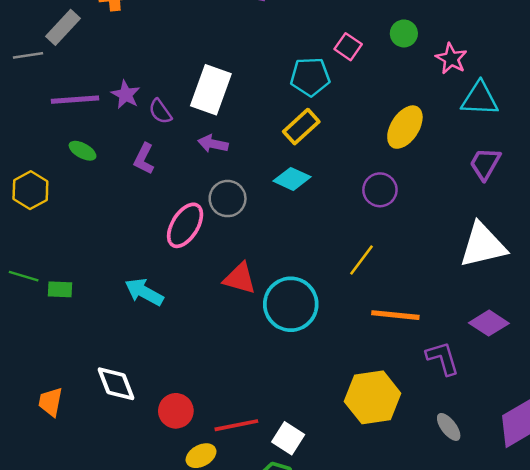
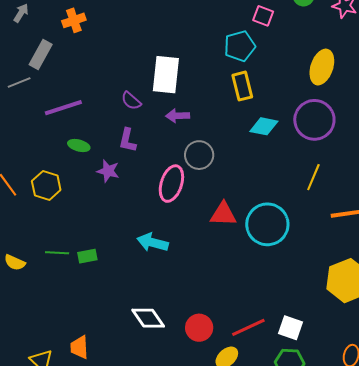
purple star: (126, 95) -> (108, 171), moved
yellow rectangle: (301, 127) -> (242, 86), turned -48
cyan diamond: (292, 179) -> (264, 126), moved
purple circle: (380, 190) -> (314, 120), size x1.5
orange trapezoid: (50, 402) -> (79, 347), moved

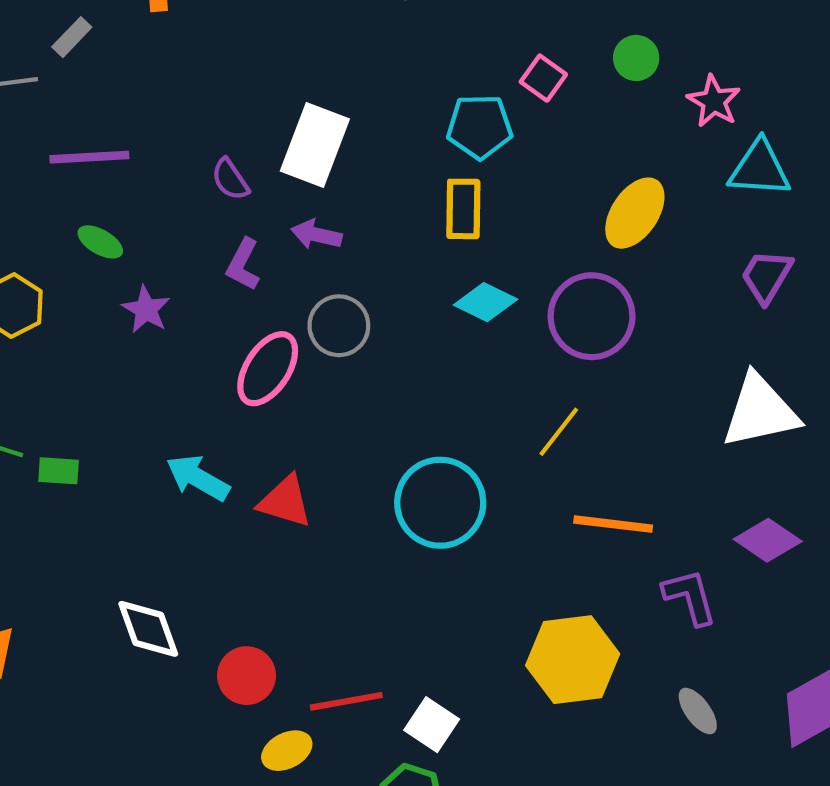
gray rectangle: (41, 54) -> (72, 37), size x0.7
purple L-shape: (128, 140) -> (243, 264), moved
red triangle: (223, 214) -> (285, 501), moved

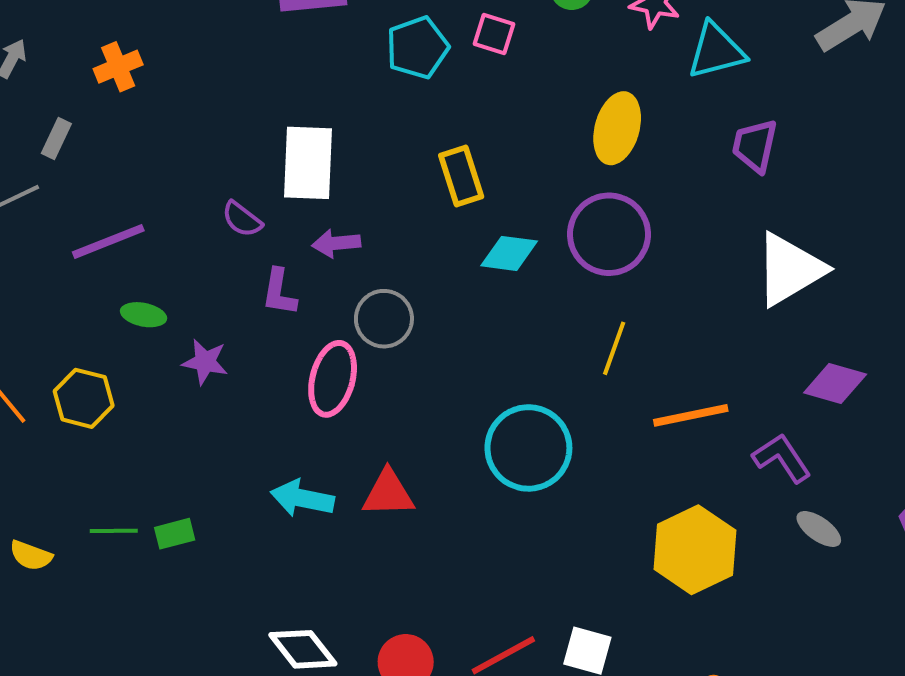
cyan pentagon: (480, 127) -> (418, 48), moved
gray ellipse: (698, 711) -> (819, 529), moved

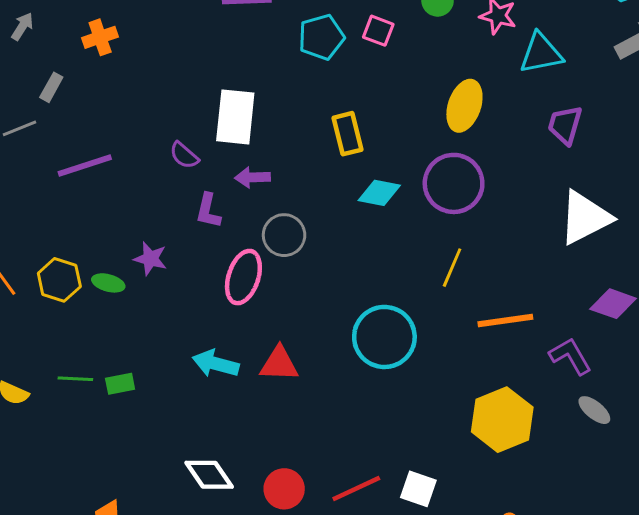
green ellipse: (144, 315) -> (108, 283), moved

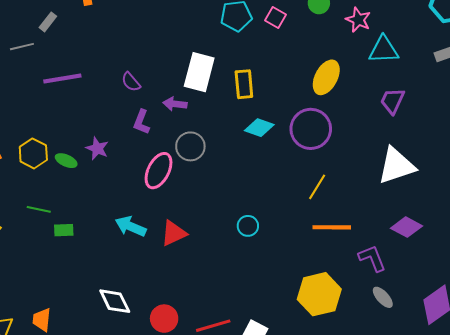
white rectangle: (235, 117) -> (199, 72), moved
yellow line: (452, 268) -> (317, 187), moved
cyan circle: (384, 337) -> (248, 226), size x0.5
red triangle: (279, 364) -> (174, 233), turned -36
green line: (75, 379) -> (39, 209), moved

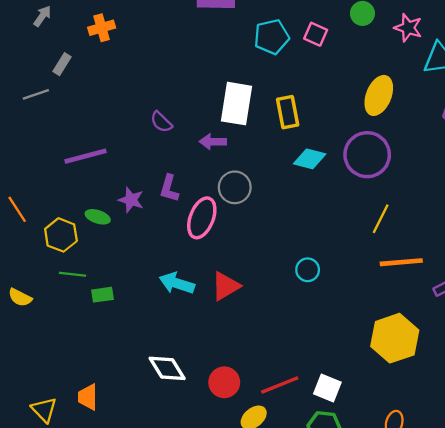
purple line: (62, 78) -> (85, 156), moved
purple L-shape: (141, 122) -> (169, 188), moved
yellow hexagon: (33, 153) -> (61, 235), moved

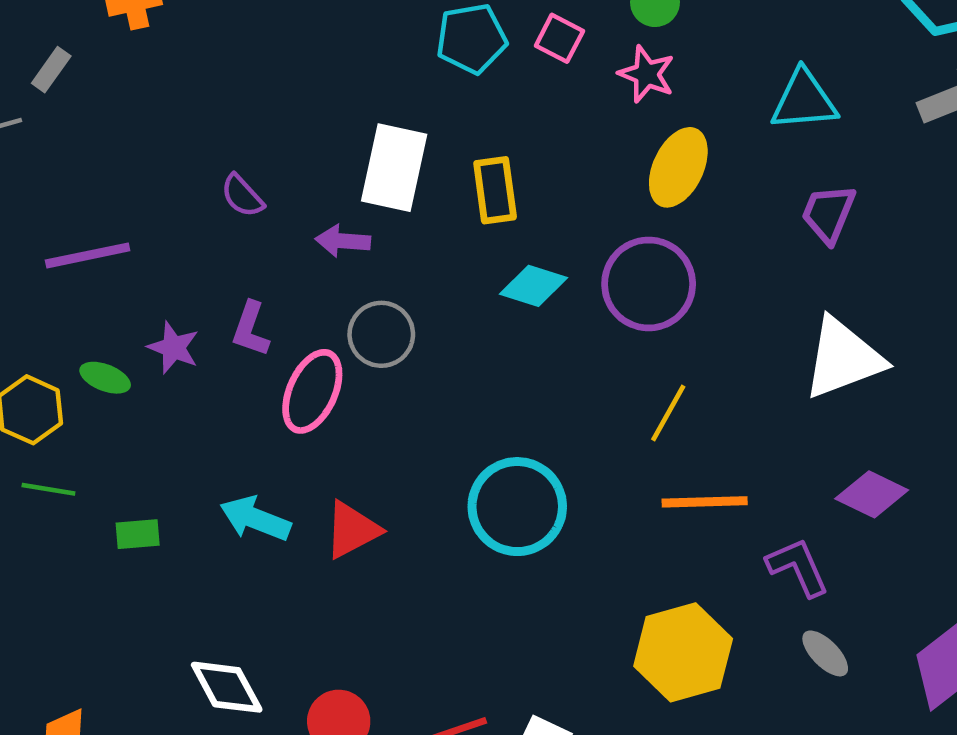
pink star: (408, 28) -> (647, 74), moved
cyan circle: (308, 270) -> (517, 507), size x2.0
green rectangle: (103, 295) -> (138, 534), moved

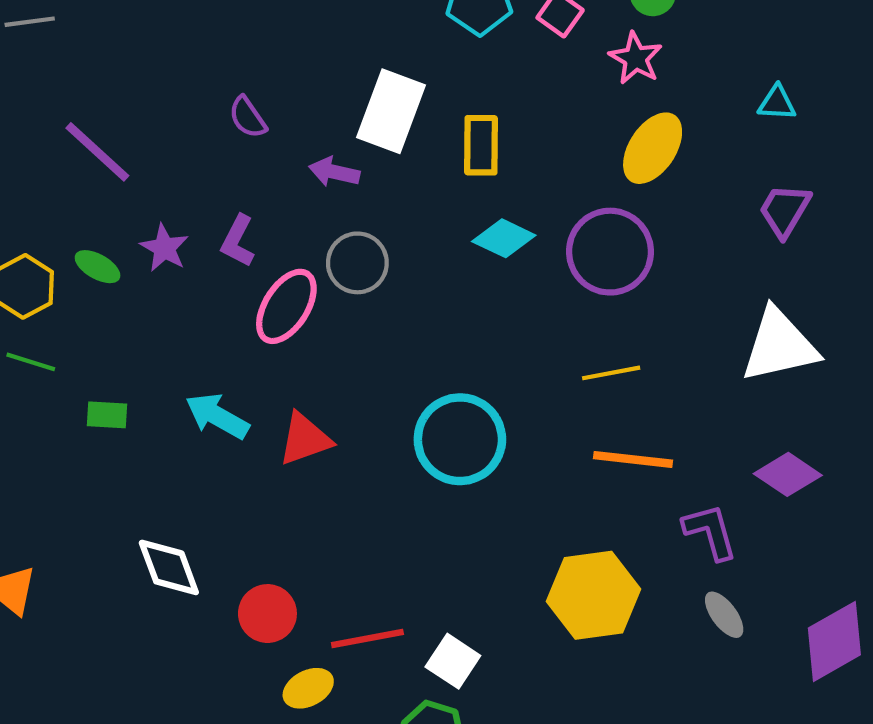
cyan triangle: (804, 100) -> (777, 103), size x0.6
purple line: (88, 255) -> (97, 152), turned 46
yellow line: (668, 413) -> (611, 373), turned 42

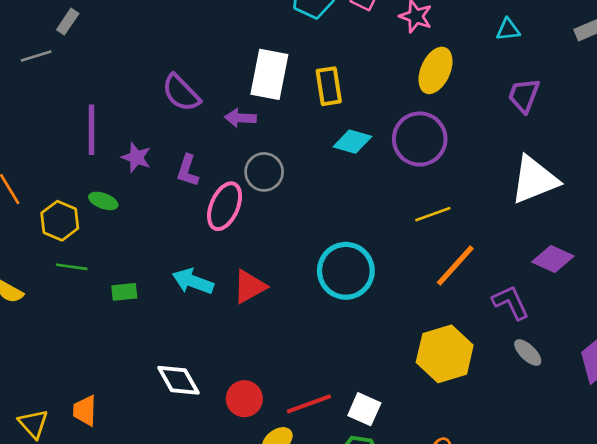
purple semicircle: (248, 117) -> (181, 93), size x1.5
purple line: (97, 152) -> (91, 130), turned 57
purple star: (164, 248) -> (136, 157), moved
orange line: (633, 459) -> (455, 266), turned -45

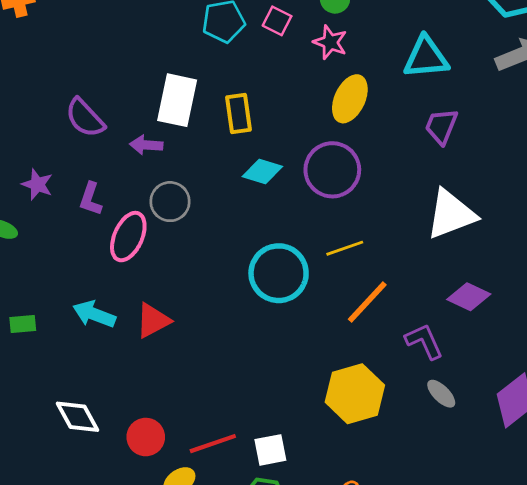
cyan triangle: (508, 30) -> (426, 57), size x1.8
cyan circle: (346, 271) -> (279, 273), moved
white square: (364, 409) -> (270, 450), turned -36

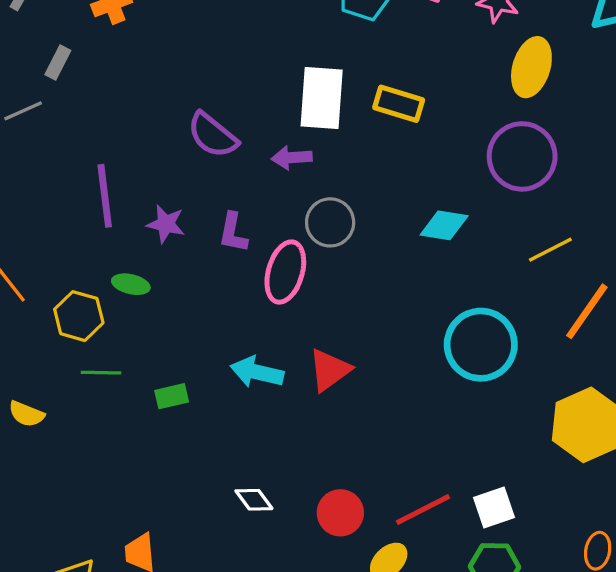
yellow rectangle: (239, 114) -> (399, 104), turned -57
cyan diamond: (262, 171) -> (444, 225), moved
cyan circle: (279, 273) -> (481, 345), moved
white diamond: (78, 417) -> (254, 500), size x0.7

